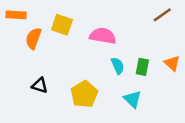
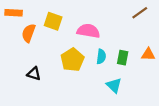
orange triangle: (172, 63) -> (148, 54), turned -40
cyan semicircle: (118, 66) -> (101, 57), turned 32
yellow pentagon: (84, 94) -> (72, 60), moved

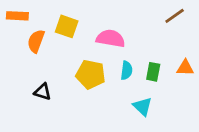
yellow pentagon: (72, 60) -> (91, 74), turned -30

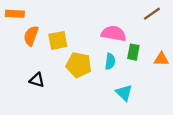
yellow square: (67, 26) -> (58, 40), moved, turned -30
pink semicircle: (111, 38) -> (114, 33), moved
green rectangle: (153, 72) -> (133, 52), moved

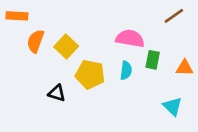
yellow square: (58, 40) -> (66, 46), turned -36
black triangle: (37, 80) -> (57, 93), moved
cyan triangle: (124, 93) -> (173, 106), moved

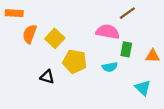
brown line: (174, 16) -> (127, 13), moved
cyan semicircle: (126, 70) -> (110, 67), moved, turned 72

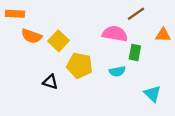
orange semicircle: (30, 34) -> (31, 36), turned -90
orange triangle: (153, 56) -> (163, 35), moved

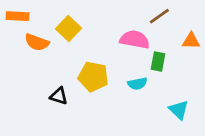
yellow square: (58, 41) -> (68, 29), moved

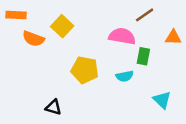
black triangle: (59, 96) -> (53, 107), moved

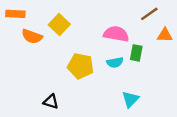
brown line: (145, 15) -> (149, 14), moved
cyan semicircle: (125, 76) -> (115, 62), moved
cyan triangle: (162, 100) -> (130, 99), moved, turned 30

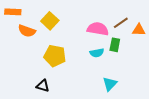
brown line: (149, 14) -> (121, 23), moved
yellow pentagon: (81, 66) -> (55, 56), moved

